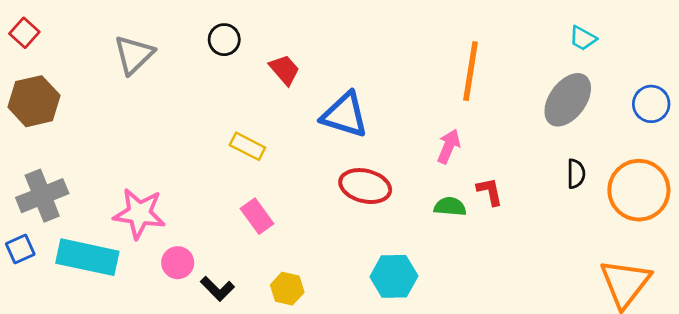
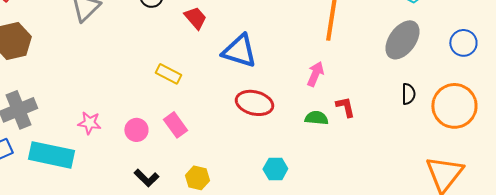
pink star: (139, 213) -> (89, 123), size x0.6
pink circle: (178, 263) -> (136, 130), moved
cyan hexagon: (394, 276) -> (275, 169), size x0.7

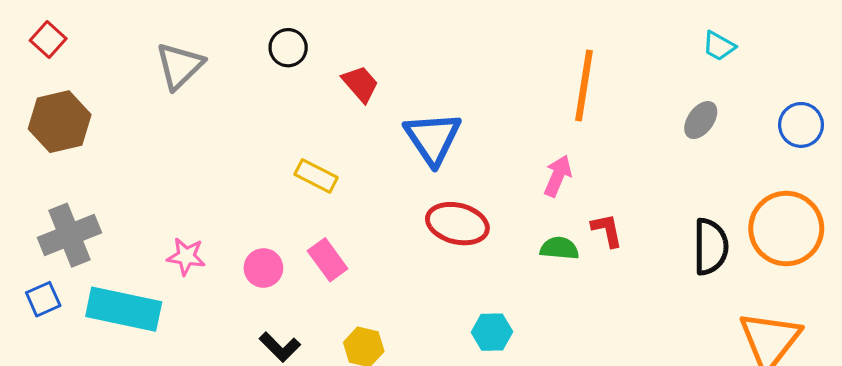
gray ellipse: (402, 40) -> (701, 120), size x0.6
blue triangle: (239, 51) -> (433, 138), turned 39
black semicircle: (408, 94) -> (711, 247), moved, size x1.6

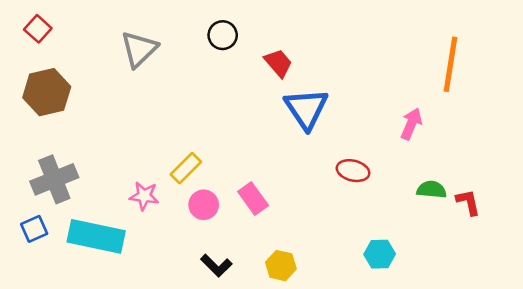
blue triangle: (433, 138) -> (306, 109), moved
yellow rectangle: (316, 176) -> (186, 168), moved, turned -72
pink arrow: (558, 176) -> (411, 124), moved
red ellipse: (457, 224) -> (353, 171), size x0.7
red L-shape: (607, 230) -> (468, 202), moved

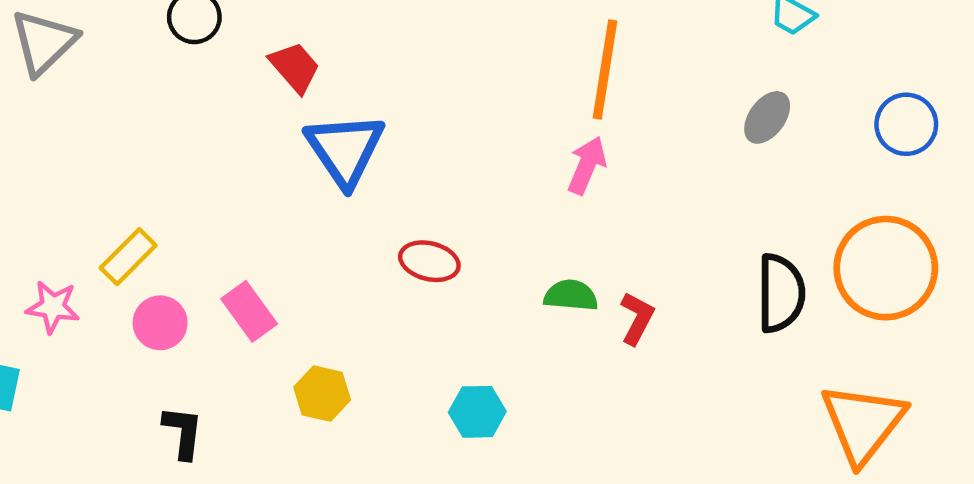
pink arrow: (411, 124) -> (587, 165), moved
red L-shape: (468, 202) -> (637, 318), turned 40
black L-shape: (216, 266) -> (183, 432), turned -128
yellow hexagon: (281, 266) -> (322, 394), moved

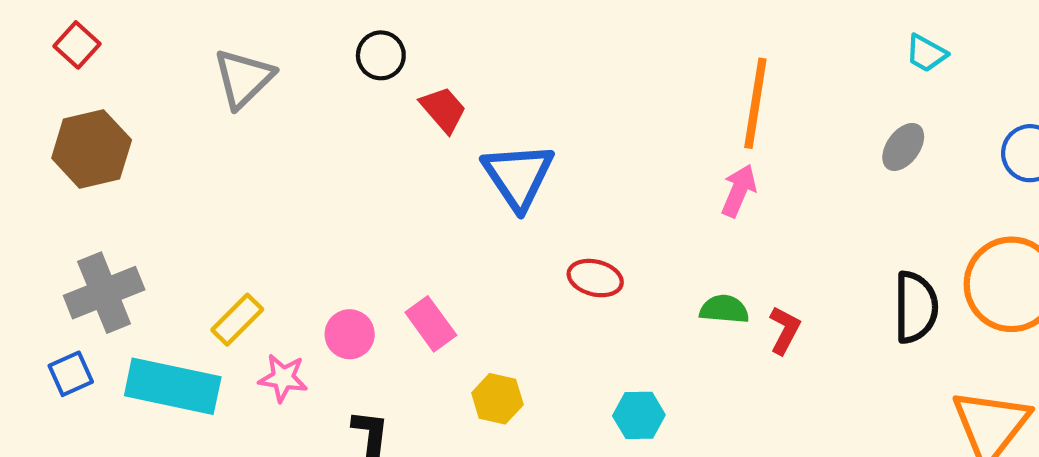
red trapezoid: (295, 67) -> (443, 109), moved
yellow rectangle: (128, 257) -> (237, 320), moved
pink star: (53, 307) -> (283, 378), moved

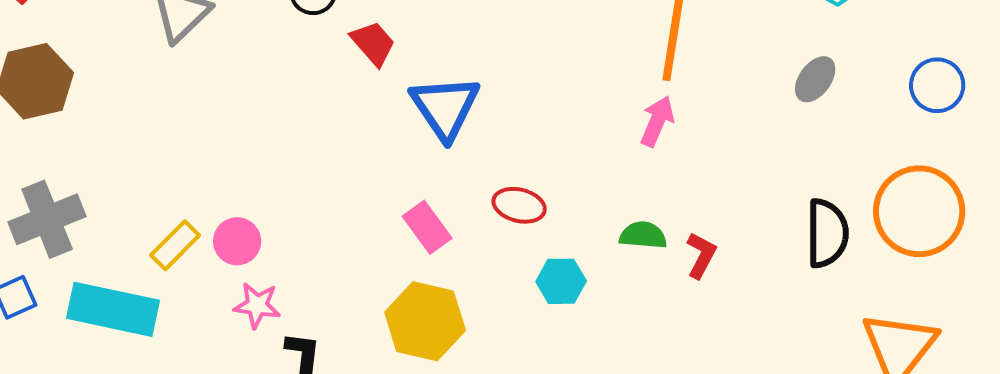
pink rectangle: (431, 324) -> (427, 227), moved
pink circle: (350, 334) -> (237, 241), moved
pink star: (283, 378) -> (257, 305), moved
yellow hexagon: (497, 399) -> (425, 321), size x1.6
cyan hexagon: (639, 415) -> (561, 281), moved

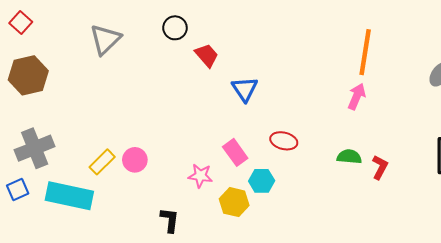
blue triangle: (445, 107) -> (245, 89), size x0.7
cyan hexagon: (561, 281) -> (262, 181), moved
pink star: (257, 305) -> (200, 176), moved
yellow hexagon: (425, 321) -> (234, 202), size x0.7

